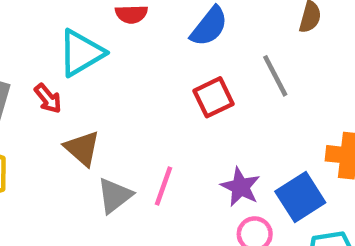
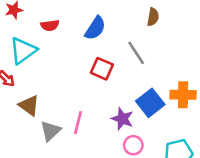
red square: (214, 97) -> (102, 69), turned -35
blue square: (300, 197) -> (150, 103), moved

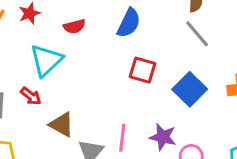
gray line: (136, 53) -> (197, 34), moved
blue square: (150, 103) -> (190, 89), moved
purple star: (122, 119) -> (163, 137), moved

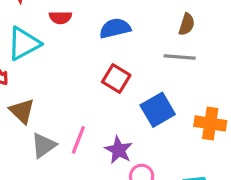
blue semicircle: (129, 23) -> (115, 28), turned -144
gray line: (197, 34) -> (180, 57), turned -60

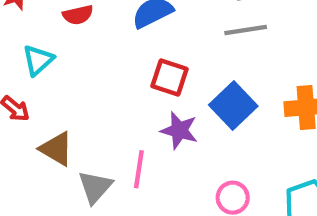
cyan triangle: (24, 44) -> (38, 60), size x0.7
purple star: (119, 150) -> (179, 130), moved

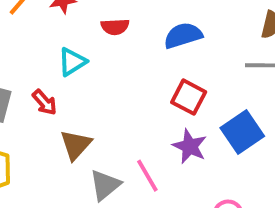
brown triangle: (56, 149) -> (76, 145), turned 32
pink line: (139, 169) -> (147, 176), turned -48

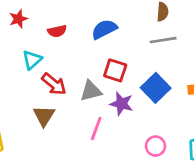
red arrow: (44, 102) -> (54, 84), moved, size x1.4
pink line: (147, 176) -> (96, 128), turned 60
gray triangle: (105, 185) -> (91, 91), moved, turned 35

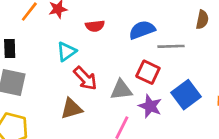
gray line: (163, 40) -> (171, 46), moved
brown triangle: (44, 116) -> (71, 109), turned 35

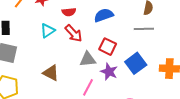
gray line: (171, 46) -> (144, 29), moved
red arrow: (85, 78) -> (73, 33), moved
brown triangle: (71, 109) -> (51, 73), turned 42

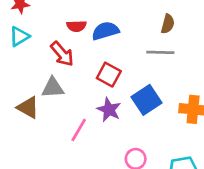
red semicircle: (69, 12) -> (76, 26), moved
cyan triangle: (48, 31) -> (19, 36), moved
gray triangle: (88, 59) -> (53, 88), moved

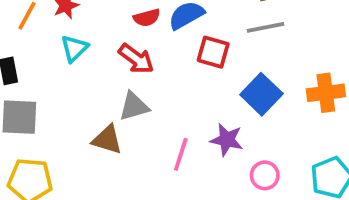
red square: (109, 75) -> (213, 52), moved
purple star: (109, 110) -> (227, 140), moved

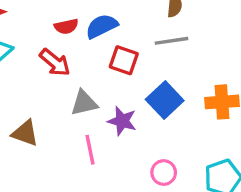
gray triangle: (134, 106) -> (84, 103), moved
purple star: (227, 140) -> (122, 121), moved
pink line: (181, 154) -> (90, 150), turned -32

